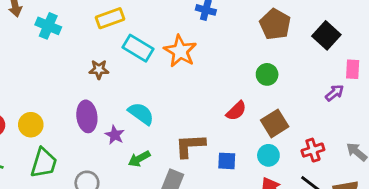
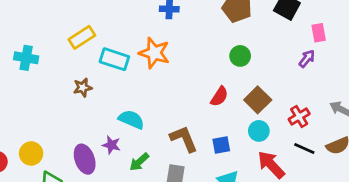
purple ellipse: (87, 116) -> (85, 159), moved
brown L-shape: (190, 146) -> (184, 139), turned 84

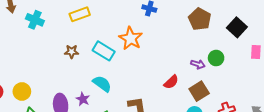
green circle: (240, 56) -> (216, 58), moved
cyan rectangle: (114, 59) -> (104, 51), moved
purple arrow: (307, 59) -> (198, 64), moved, turned 56

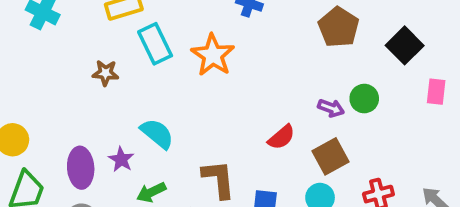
cyan rectangle: (104, 51) -> (155, 44), moved, turned 30

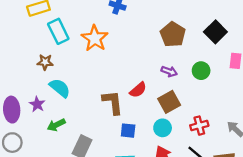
brown pentagon: (339, 27) -> (173, 34), moved
brown star: (106, 73) -> (45, 62), moved
green circle: (364, 99) -> (201, 71), moved
brown L-shape: (219, 179) -> (113, 102), moved

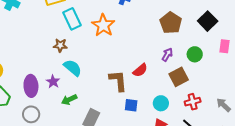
purple arrow: (169, 71) -> (167, 55), turned -80
brown square: (169, 102) -> (179, 77), moved

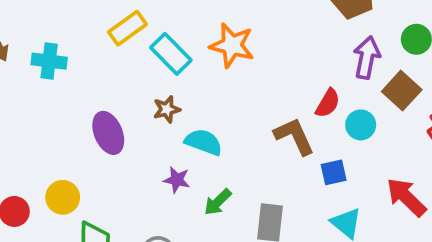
purple arrow: (167, 55) -> (367, 57), size x1.5
purple ellipse: (31, 86) -> (108, 133), moved
cyan circle: (161, 103) -> (361, 125), moved

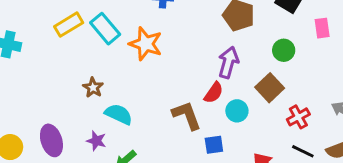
cyan rectangle: (171, 54) -> (105, 29), moved
purple arrow: (367, 57) -> (228, 62), moved
brown star: (167, 109) -> (93, 88), turned -30
purple ellipse: (108, 133) -> (51, 140), moved

